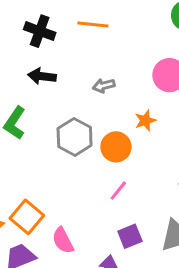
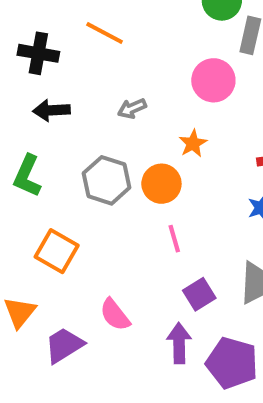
orange line: (93, 24) -> (105, 33), turned 32
pink line: (118, 191) -> (174, 239), turned -45
orange square: (27, 217) -> (57, 251), moved

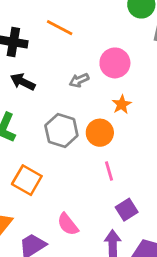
pink circle: (213, 80) -> (115, 63), moved
black arrow: (51, 110) -> (23, 82), turned 30

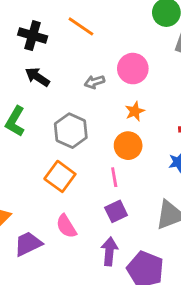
orange circle: (100, 133) -> (128, 146), moved
orange square: (27, 180) -> (60, 176), moved
purple square: (127, 210) -> (116, 211), moved

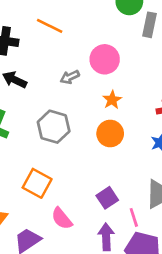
orange square: (60, 176) -> (37, 183), moved
pink line: (114, 177) -> (134, 217), moved

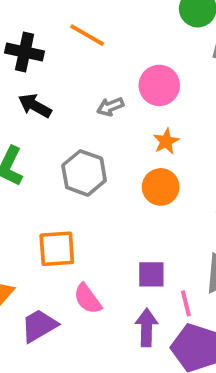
orange square: (37, 183) -> (57, 249), turned -36
purple square: (107, 198) -> (151, 274), turned 30

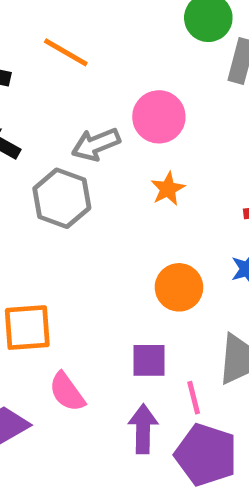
gray arrow: (110, 107) -> (96, 144), size x1.4
gray hexagon: (84, 173) -> (62, 198), moved
orange circle: (161, 187) -> (179, 287), moved

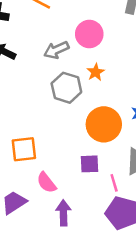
gray hexagon: (62, 198) -> (66, 88), moved
orange circle: (179, 287) -> (104, 124), size x1.4
purple arrow: (143, 429) -> (63, 213), moved

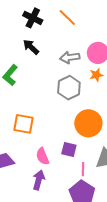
orange star: (96, 72) -> (96, 75), moved
pink semicircle: (46, 183) -> (42, 156), moved

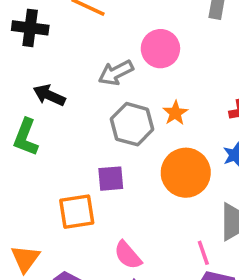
black arrow: (31, 47) -> (49, 95), moved
orange star: (96, 75) -> (175, 113), moved
purple square: (69, 149) -> (111, 179), moved

